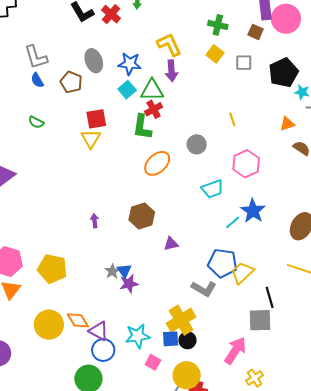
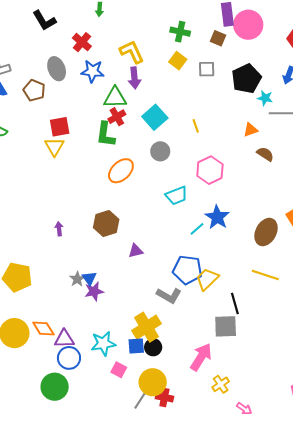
red cross: (111, 14) -> (82, 42), moved
cyan square: (127, 90) -> (155, 117), moved, size x1.4
purple triangle: (99, 331) -> (64, 339), turned -30

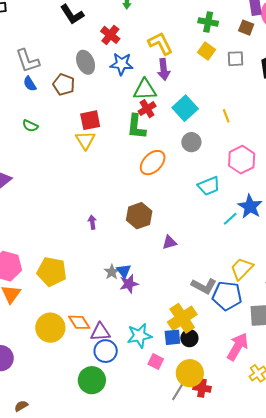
blue pentagon: (187, 270) -> (227, 296), moved

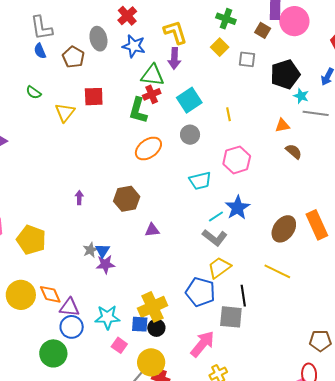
yellow triangle: (85, 140) -> (65, 112), moved
gray L-shape: (204, 286) -> (215, 238), moved

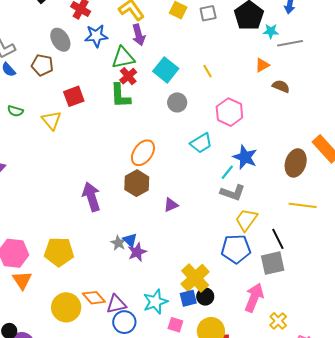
orange ellipse: (148, 148) -> (143, 153), moved
purple arrow: (79, 198) -> (91, 197), size x2.0

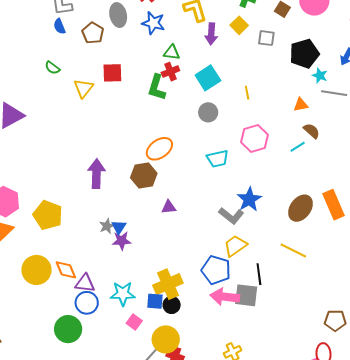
purple arrow: (139, 35) -> (211, 34), moved
green triangle: (123, 58) -> (172, 52), size x0.7
blue star: (245, 157) -> (249, 199), moved
cyan line: (227, 172) -> (298, 147), moved
pink arrow: (254, 298) -> (225, 297), moved, turned -124

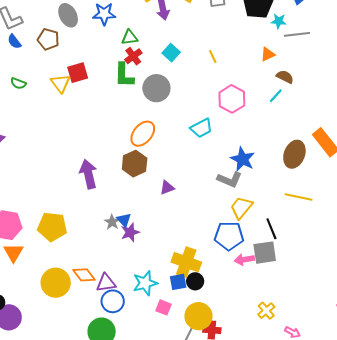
cyan square: (208, 78) -> (171, 53), size x0.7
yellow triangle: (83, 88) -> (61, 83), moved
gray circle: (208, 112) -> (156, 88), moved, size x1.4
yellow cross: (168, 284) -> (186, 262), turned -32
pink arrow: (225, 297) -> (244, 260), size x0.7

